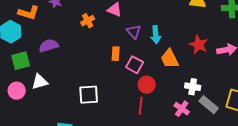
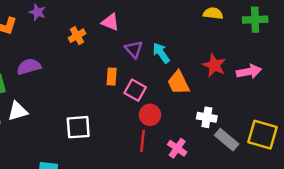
cyan arrow: (156, 35) -> (161, 53), turned 150
pink cross: (182, 109) -> (177, 148), moved

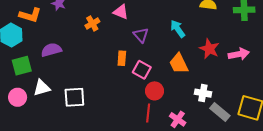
cyan arrow: (161, 53) -> (178, 29), moved
white square: (78, 127) -> (74, 97), moved

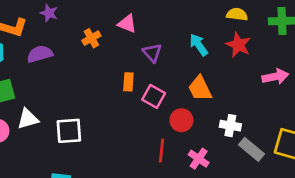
red star: (209, 49) -> (238, 45), moved
purple semicircle: (51, 50) -> (40, 54), moved
red circle: (154, 91) -> (181, 120), moved

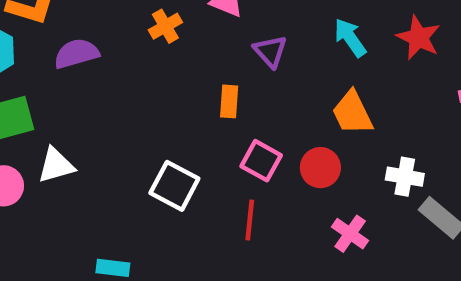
pink square: (154, 96) -> (261, 161), moved
white square: (69, 131) -> (174, 186), moved, turned 32
red line: (162, 151) -> (250, 220), moved

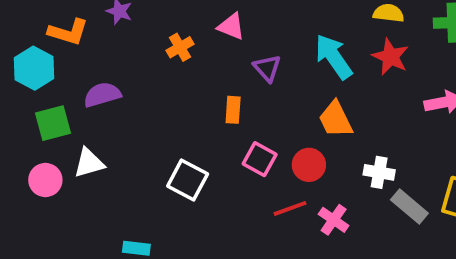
cyan arrow: (350, 38) -> (334, 57), size x1.4
purple semicircle: (76, 54) -> (102, 95), moved
red line: (250, 220) -> (290, 208), moved, turned 64

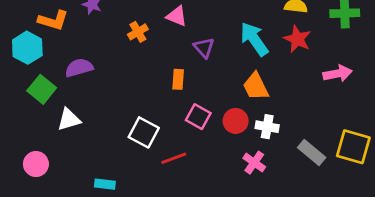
green square: (53, 123) -> (42, 89), turned -36
white cross: (379, 172) -> (267, 127), moved
pink circle: (45, 180) -> (36, 164), moved
red line: (290, 208) -> (174, 158), moved

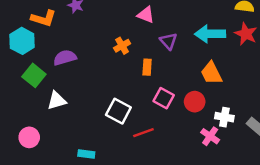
orange cross: (138, 32) -> (122, 46), moved
cyan arrow: (254, 39) -> (210, 34), turned -56
white cross: (267, 127) -> (224, 117), moved

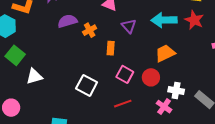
purple semicircle: (65, 58) -> (67, 21), moved
orange trapezoid: (211, 73) -> (165, 53), turned 90
red line: (143, 133) -> (123, 104), moved

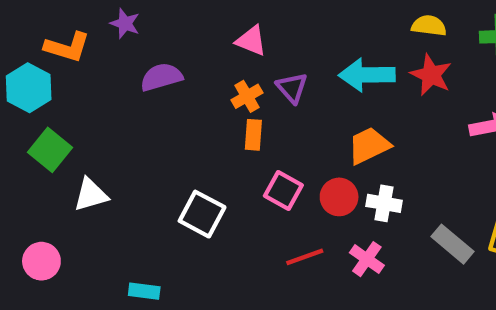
orange cross: (90, 30) -> (247, 96), moved
white cross: (176, 90) -> (384, 203), moved
red line: (123, 104) -> (305, 257), moved

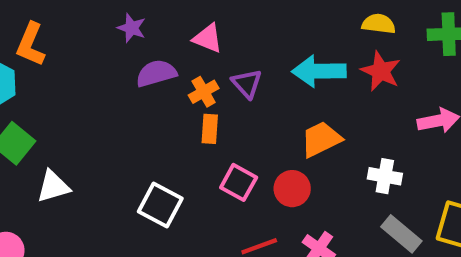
purple star: (125, 24) -> (132, 28), moved
orange L-shape: (67, 47) -> (31, 44), turned 96
purple semicircle: (161, 77) -> (156, 73), moved
white cross: (384, 203) -> (385, 176), moved

